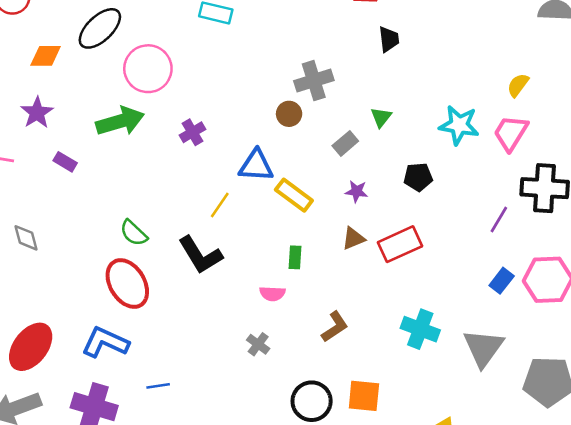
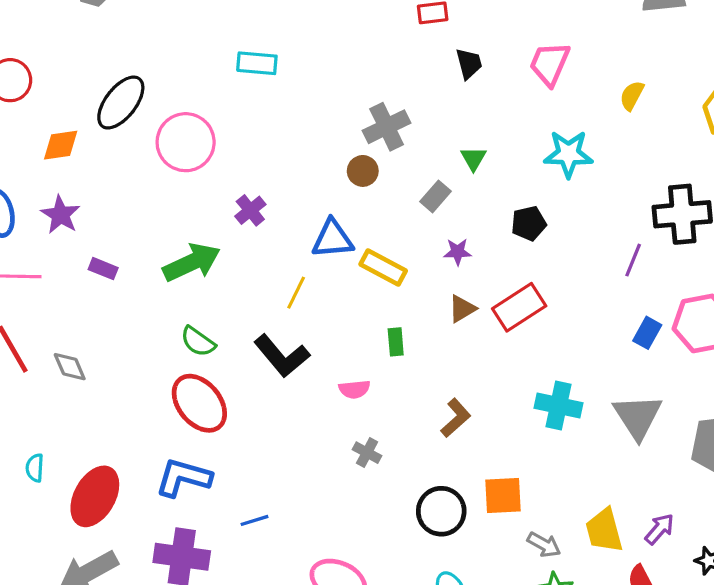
green arrow: (120, 121) -> (192, 262), moved
pink trapezoid: (511, 133) -> (550, 64), moved
pink semicircle: (272, 294) -> (354, 389), moved

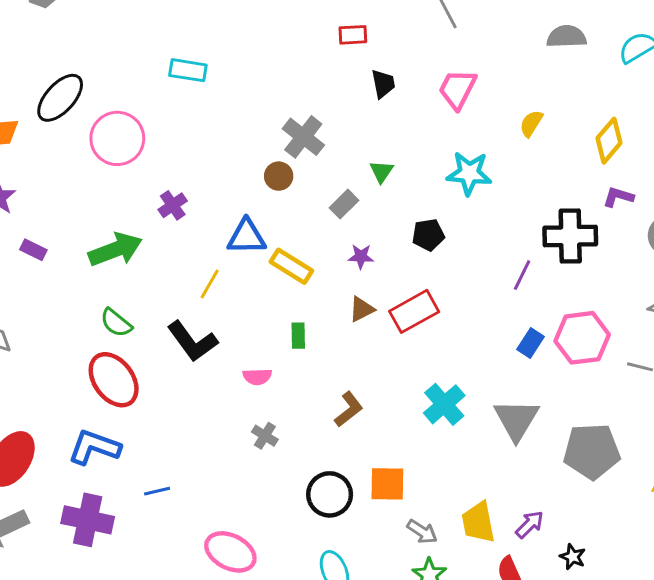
gray cross: (387, 127) -> (303, 137), turned -30
cyan cross: (558, 405) -> (444, 404), turned 33

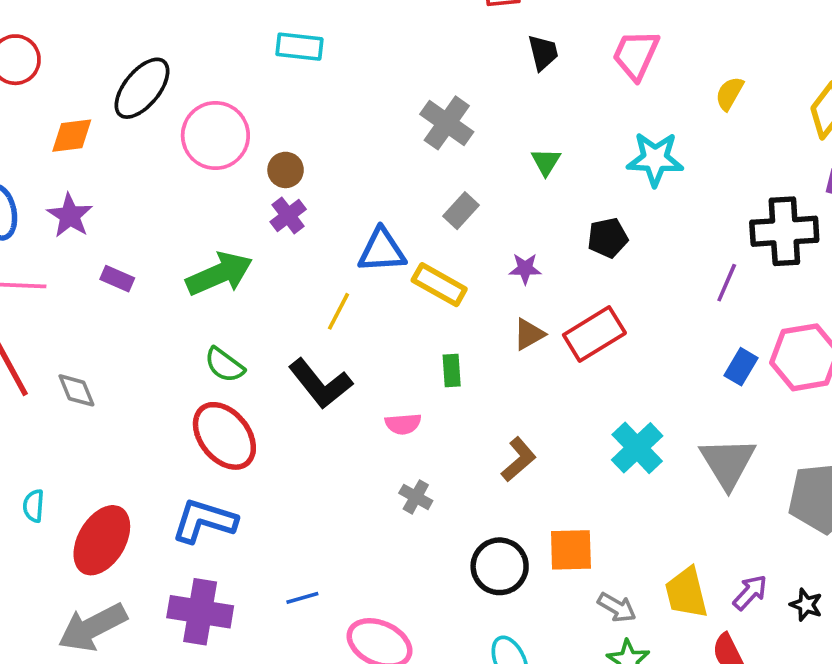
brown circle: (279, 176) -> (286, 170), moved
gray rectangle: (344, 204) -> (461, 211), moved
blue line: (157, 491) -> (302, 598), moved
black star: (573, 557) -> (806, 605), moved

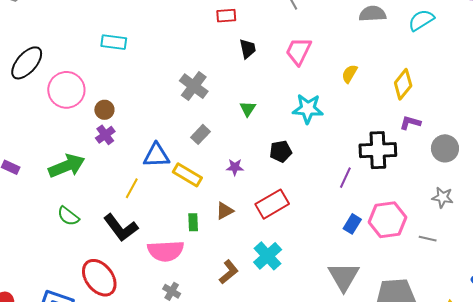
brown triangle: (529, 334) -> (225, 211), moved
pink semicircle: (403, 424) -> (166, 251), size x1.8
red ellipse: (224, 436) -> (99, 278), moved
cyan cross: (637, 448) -> (268, 256), moved

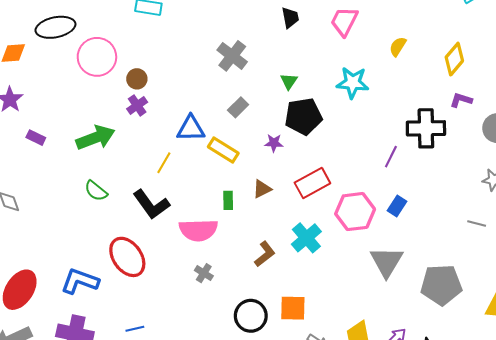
black ellipse: (27, 63) -> (55, 27), turned 36
black pentagon: (281, 151) -> (303, 116), moved, size x1.6
pink hexagon: (387, 220) -> (355, 212), moved

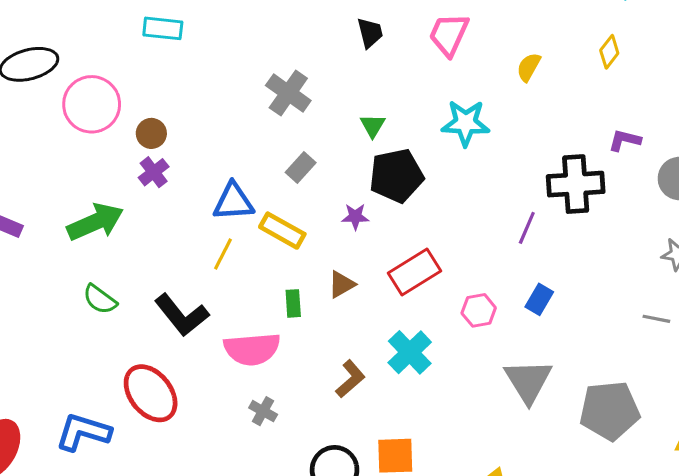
yellow diamond: (454, 59) -> (609, 52), moved, size x0.7
yellow line: (164, 163) -> (223, 254), moved
pink hexagon: (355, 212) -> (479, 310), size x0.6

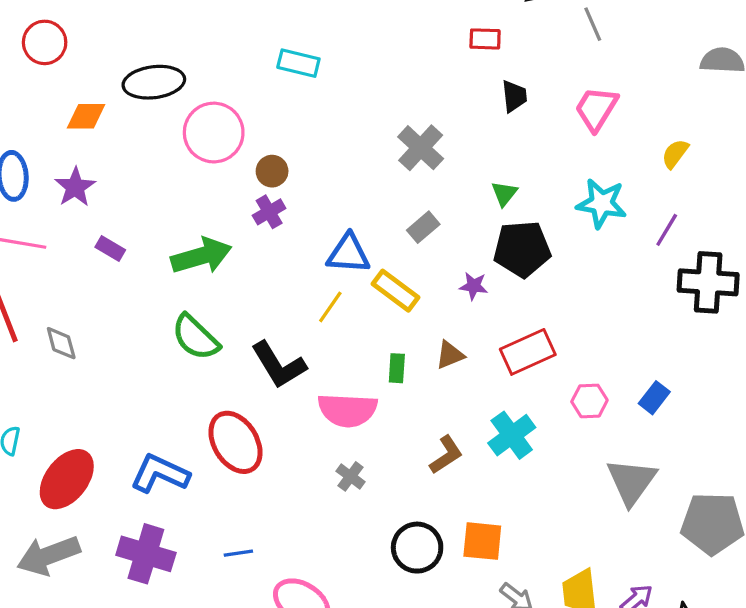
purple line: (527, 228) -> (667, 230), moved
green semicircle: (100, 299) -> (196, 337), size x1.4

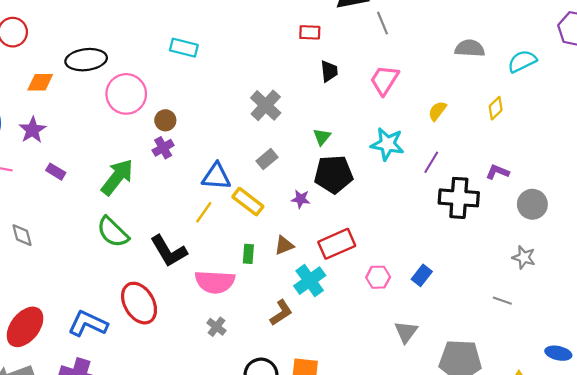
green arrow: (201, 256) -> (117, 177), turned -36
cyan cross: (512, 435) -> (310, 281), moved
gray triangle: (632, 482) -> (406, 332), size x0.7

